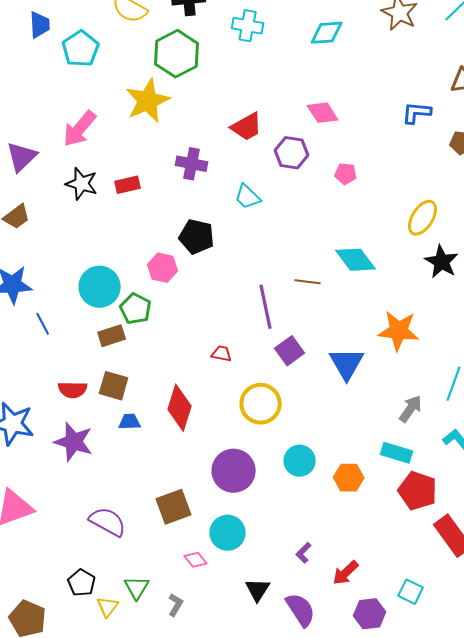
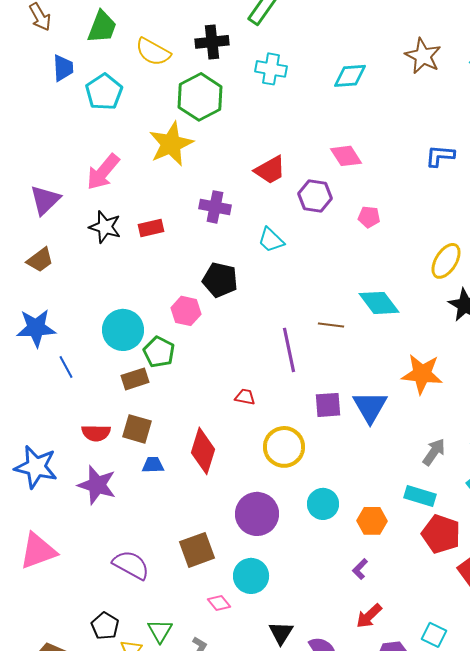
purple square: (290, 351) -> (328, 405), moved, turned 32
purple L-shape: (304, 553) -> (360, 569), moved

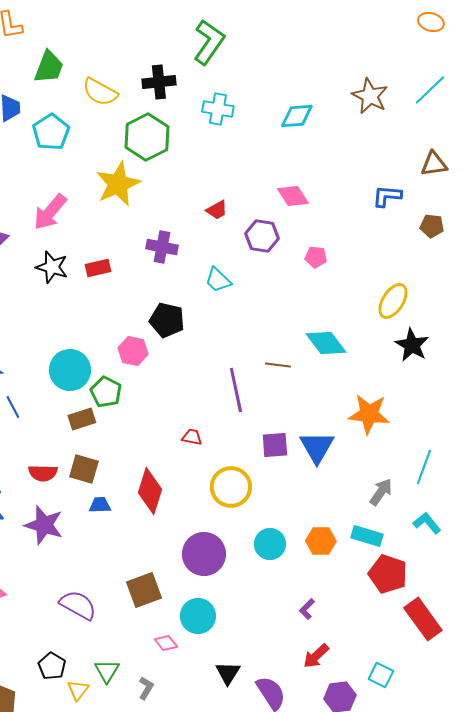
red trapezoid: (270, 170) -> (217, 210), size x0.7
orange hexagon: (372, 521) -> (321, 541), moved

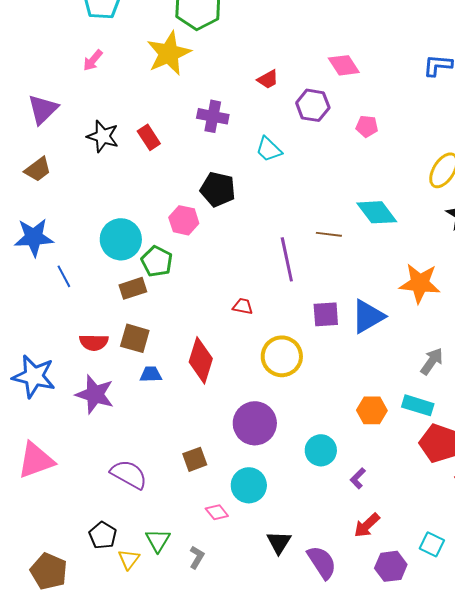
pink arrow: (50, 212) -> (93, 60), moved, size x0.6
red rectangle: (98, 268) -> (149, 137), turned 70
blue triangle: (317, 447) -> (368, 316), turned 30
cyan circle: (270, 544) -> (321, 450), moved
brown square: (144, 590) -> (195, 459), size x0.7

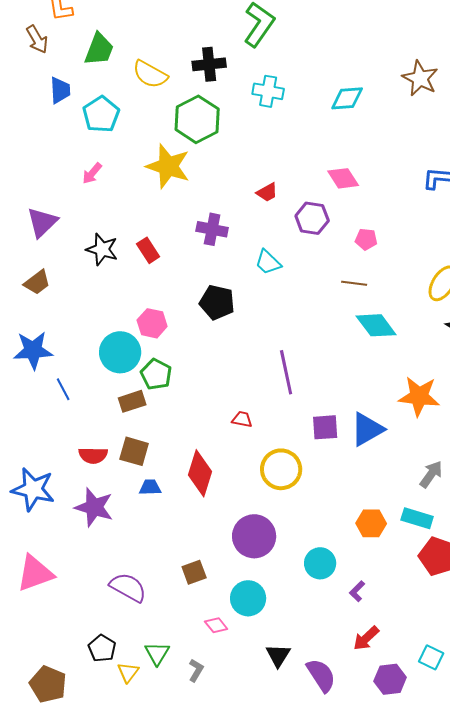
yellow star: (169, 53) -> (168, 166), turned -30
pink hexagon: (184, 220) -> (152, 323), moved
brown line: (329, 234) -> (354, 283), moved

